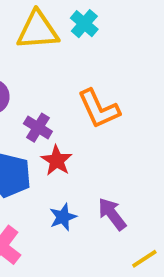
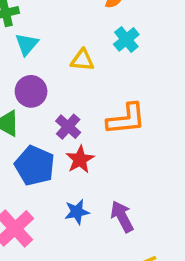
yellow triangle: (38, 30) -> (82, 60), moved, size x0.6
orange L-shape: (99, 109) -> (126, 119), turned -81

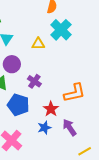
cyan cross: (126, 39) -> (61, 30), size x1.5
orange L-shape: (126, 119) -> (75, 93), moved
red star: (80, 159) -> (51, 109), moved

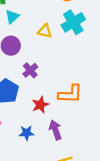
blue star: (44, 128) -> (27, 133), moved

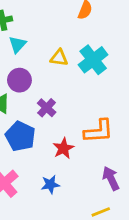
cyan cross: (73, 22) -> (93, 60), moved
purple arrow: (55, 130) -> (111, 178), moved

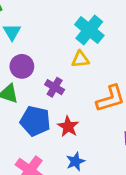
yellow triangle: (59, 58) -> (80, 59), moved
red star: (63, 148) -> (68, 127), moved

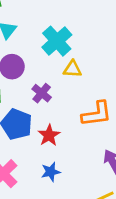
cyan cross: (89, 30) -> (57, 41), moved

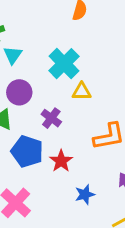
blue star: (51, 172) -> (85, 194), moved

